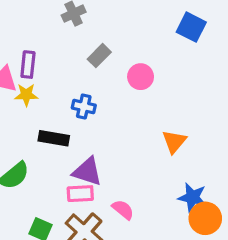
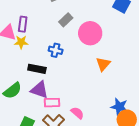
pink circle: (141, 77) -> (90, 33), size x1.5
orange triangle: (174, 142) -> (103, 64), moved
purple triangle: (87, 171) -> (40, 90), moved

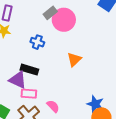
pink circle: (90, 33) -> (64, 20), moved
orange triangle: (103, 64) -> (74, 60), moved
black rectangle: (37, 69) -> (29, 70), moved

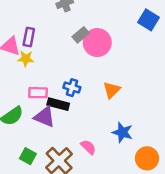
blue cross: (37, 42) -> (72, 88), moved
pink rectangle: (29, 94) -> (38, 93), moved
blue star: (95, 104) -> (122, 132), moved

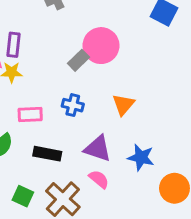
gray rectangle: (81, 35) -> (79, 60), moved
black rectangle: (58, 104) -> (47, 154), moved
purple triangle: (45, 117) -> (98, 149), moved

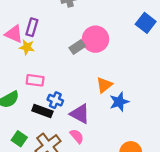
blue cross: (73, 105) -> (55, 100), moved
blue star: (141, 157) -> (119, 102), moved, turned 30

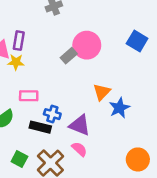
blue square: (146, 23) -> (137, 41), moved

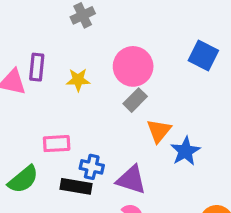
gray rectangle: (69, 56) -> (135, 100), moved
yellow star: (16, 62) -> (78, 80), moved

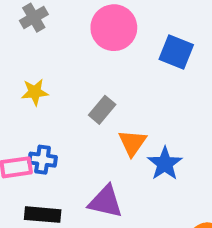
pink circle: (133, 66) -> (114, 28), moved
blue cross: (92, 167) -> (43, 160), moved

